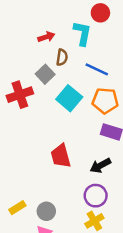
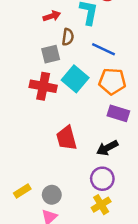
gray square: (45, 74) -> (51, 54), turned 30
red cross: (20, 95) -> (43, 86), moved, turned 30

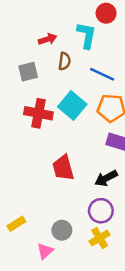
gray square: (51, 54) -> (28, 72), moved
gray circle: (52, 195) -> (62, 230), moved

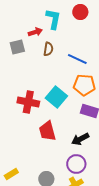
cyan L-shape: (87, 35) -> (53, 19), moved
gray square: (28, 72) -> (17, 47), moved
cyan square: (72, 105) -> (56, 97), moved
red cross: (38, 113) -> (28, 102), moved

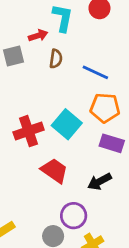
red cross: (28, 102) -> (29, 131), turned -30
red trapezoid: (47, 131) -> (54, 171), turned 140
purple circle: (76, 164) -> (74, 216), moved

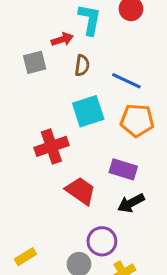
cyan square: (67, 124) -> (88, 111), moved, turned 32
purple rectangle: (112, 143) -> (123, 169), moved

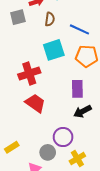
purple rectangle: (123, 169) -> (77, 89), turned 72
red trapezoid: (81, 191) -> (35, 103), moved

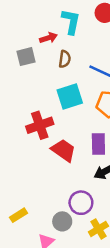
red trapezoid: (35, 103) -> (63, 150), moved

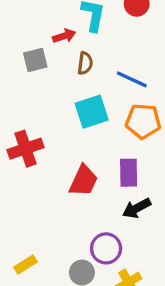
red cross: (40, 125) -> (26, 149), moved
red trapezoid: (63, 150) -> (84, 181), turned 80

